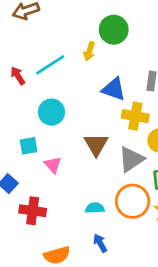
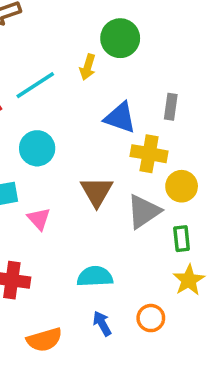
orange circle: (133, 201) -> (151, 318), moved, size x0.6
cyan semicircle: (95, 208) -> (95, 277), size x1.4

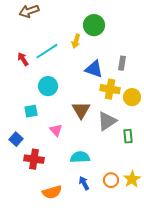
yellow circle: (182, 186) -> (132, 97), moved
pink triangle: (39, 219) -> (56, 130), moved
yellow star: (189, 280) -> (132, 179), moved

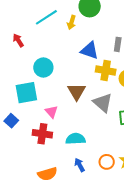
cyan line: (47, 51) -> (46, 17), moved
cyan square: (31, 111) -> (26, 93), size x1.6
gray triangle: (107, 121) -> (103, 103), turned -45
red cross: (34, 159) -> (42, 134), moved

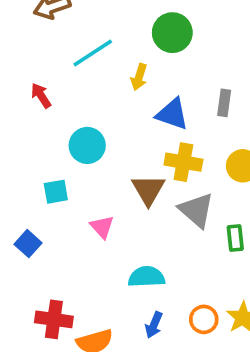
yellow arrow: (71, 22) -> (139, 77), moved
yellow cross: (106, 71) -> (183, 162), moved
cyan square: (26, 93) -> (56, 192), size x0.6
red cross: (42, 134) -> (54, 319), moved
blue arrow: (80, 165) -> (154, 325), turned -128

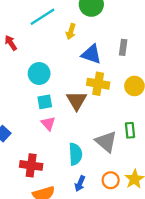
cyan square: (56, 192) -> (45, 102), moved
gray triangle: (196, 210) -> (106, 142), moved
cyan semicircle: (146, 277) -> (75, 154), turned 90
red cross: (54, 319) -> (31, 165), moved

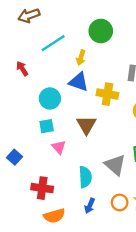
blue triangle: (91, 54) -> (79, 82), moved
yellow cross: (98, 84) -> (107, 94), moved
cyan square: (45, 102) -> (47, 126), moved

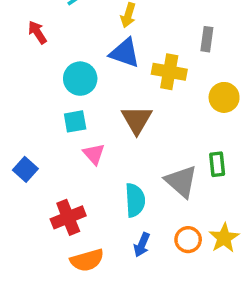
red cross: (42, 188) -> (68, 217), turned -30

